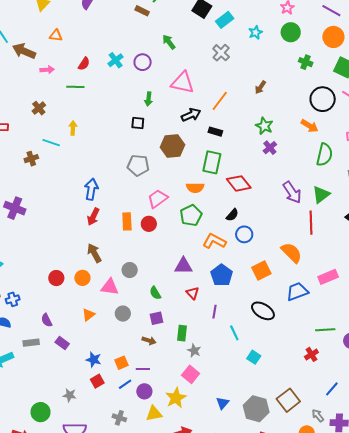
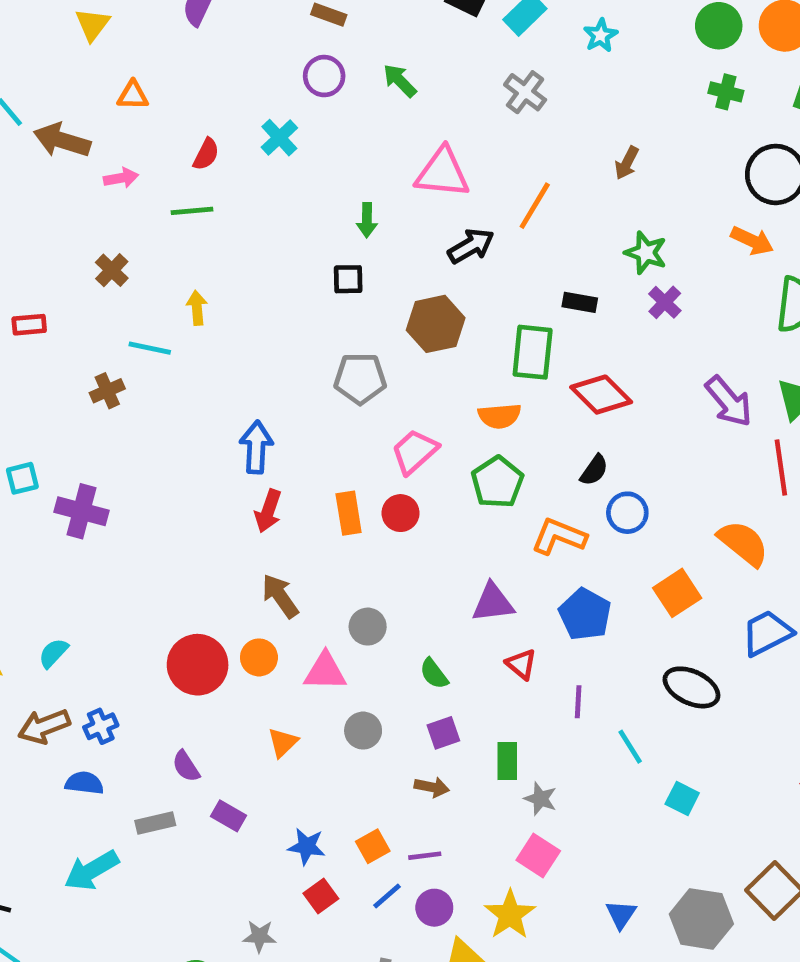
green circle: (291, 32) -> (719, 26), moved
purple circle: (143, 62) -> (324, 76), moved
black rectangle: (215, 132) -> (580, 302), moved
red circle: (56, 278) -> (198, 665), size x1.6

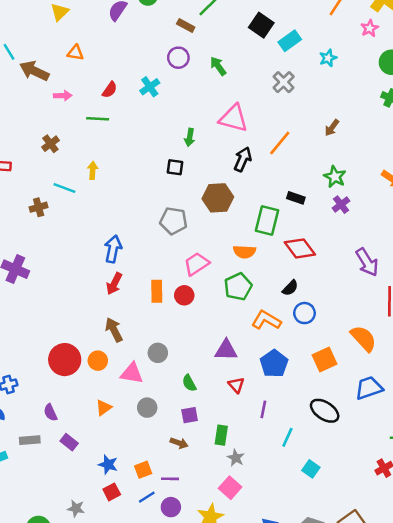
black arrow: (471, 246) -> (243, 159), turned -45
cyan line: (630, 747) -> (287, 437), turned 48

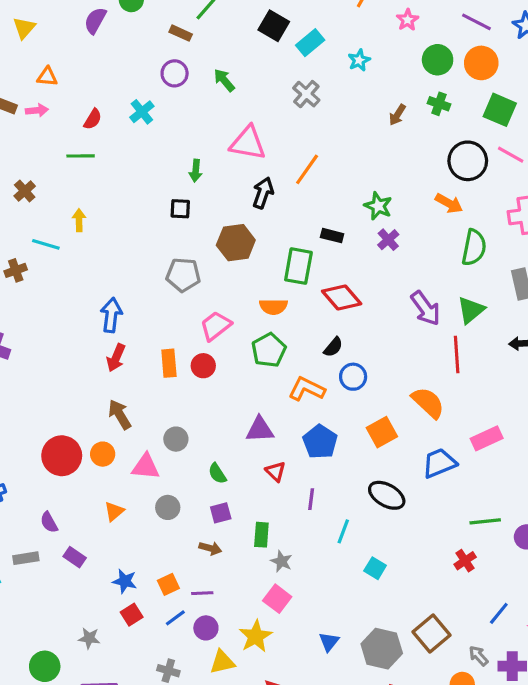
pink arrow: (63, 96) -> (37, 110), moved
brown arrow: (332, 128) -> (397, 115), moved

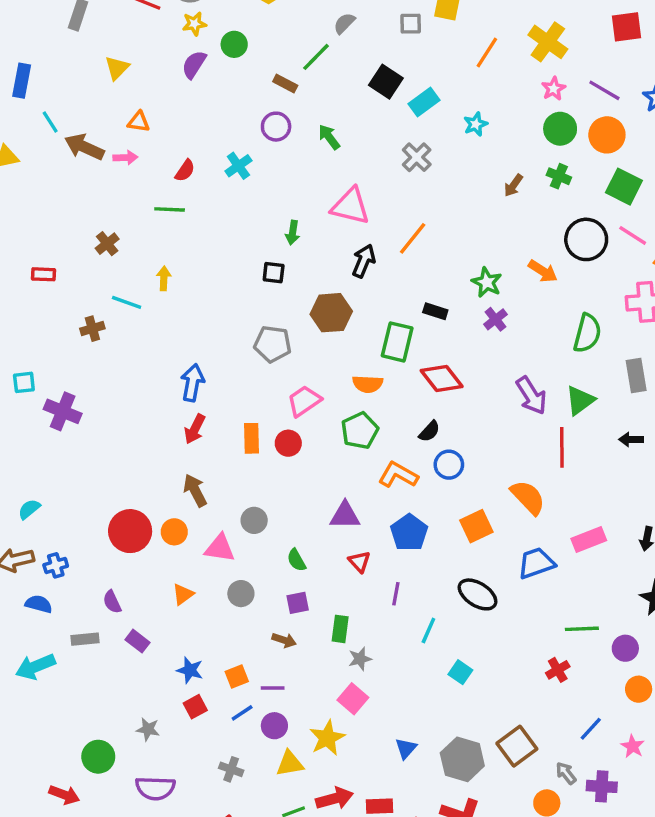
pink star: (408, 20) -> (554, 89), moved
orange arrow: (449, 203) -> (543, 271), moved
gray star: (281, 561) -> (360, 659), turned 30

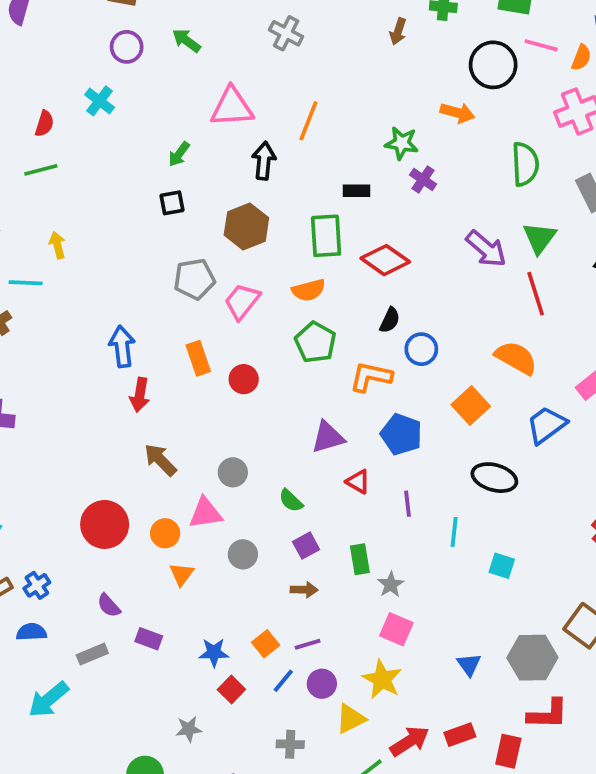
green arrow: (293, 233) -> (179, 154), turned 45
pink trapezoid: (304, 401) -> (242, 301), moved
orange rectangle: (251, 438) -> (198, 358), moved
orange circle: (174, 532) -> (165, 533), moved

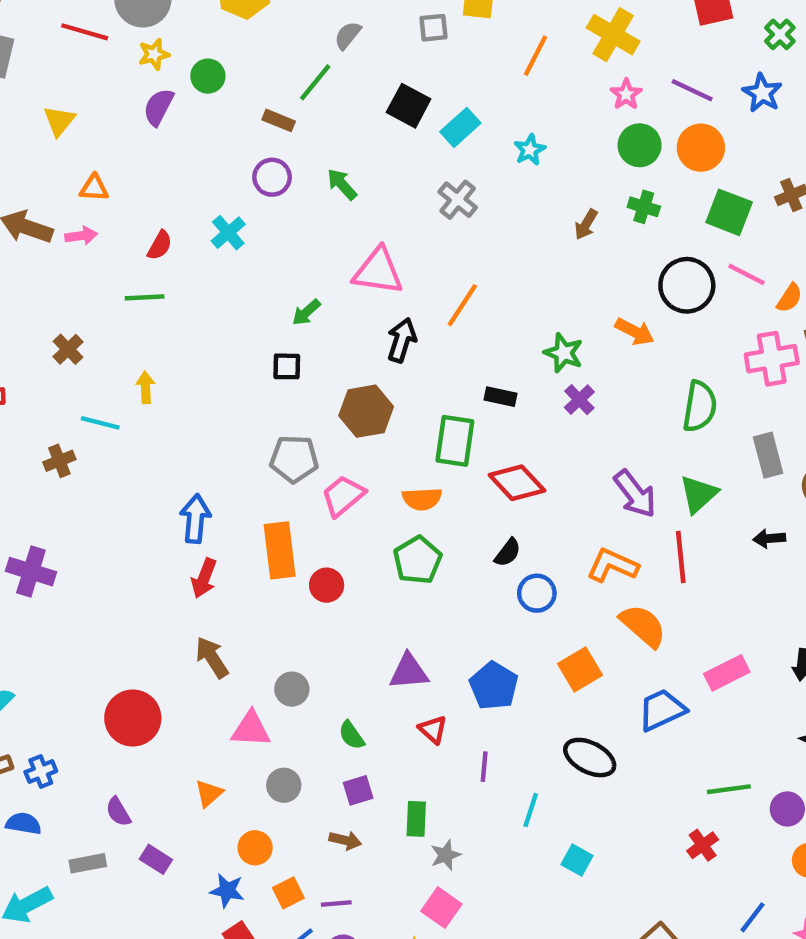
orange rectangle: (198, 358) -> (280, 550), size x1.4
orange L-shape: (371, 377) -> (612, 565), moved
orange circle: (165, 533) -> (255, 848), moved

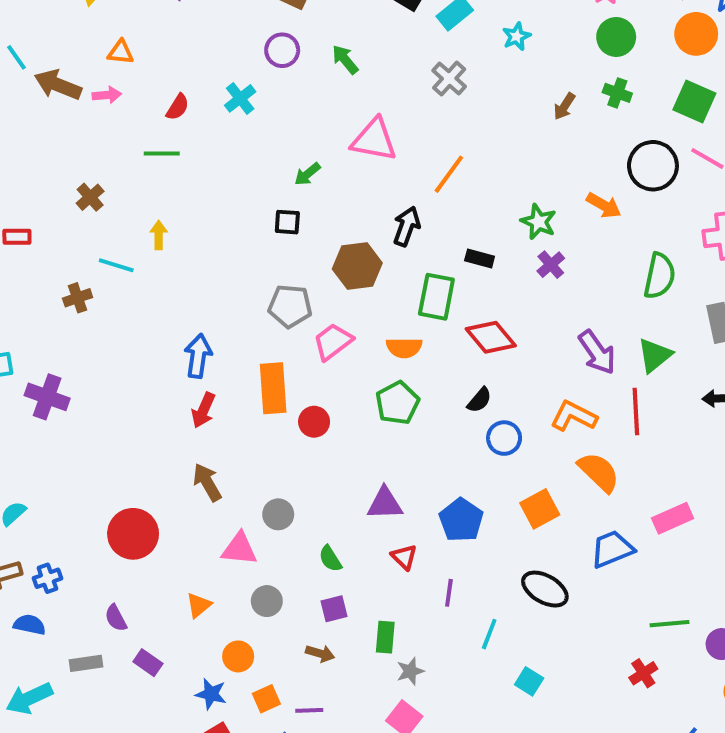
orange circle: (701, 148) -> (696, 34), moved
black arrow: (402, 340) -> (407, 226), moved

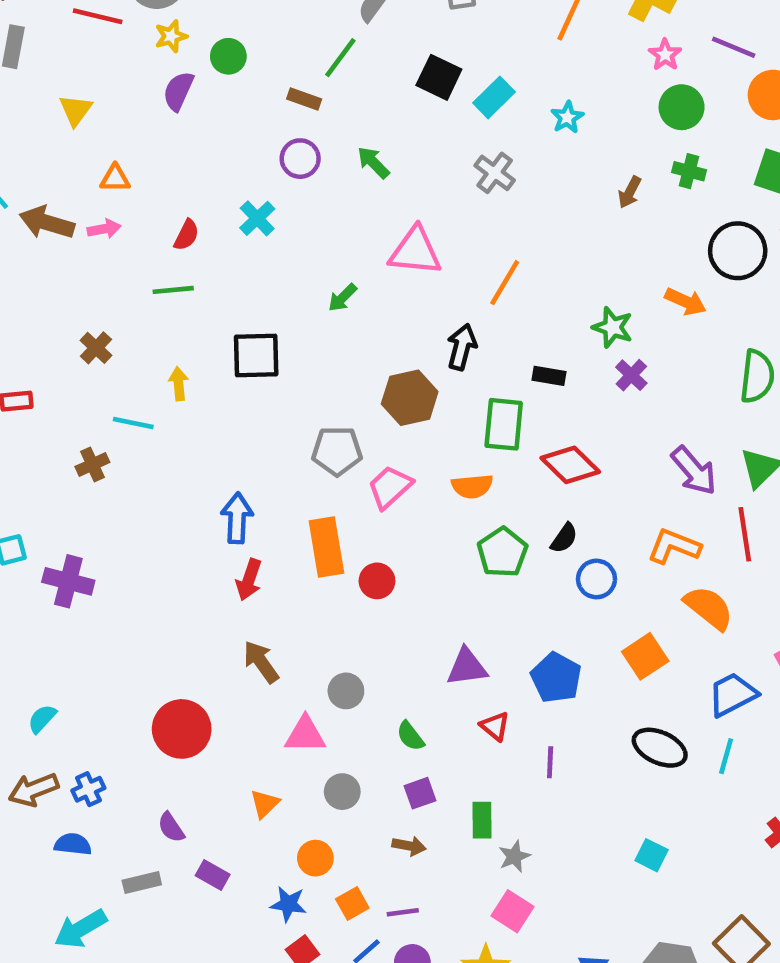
black square: (287, 222) -> (256, 356), moved, size x1.6
green pentagon: (397, 403) -> (503, 552), moved
cyan line: (489, 634) -> (726, 756), moved

